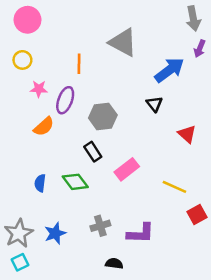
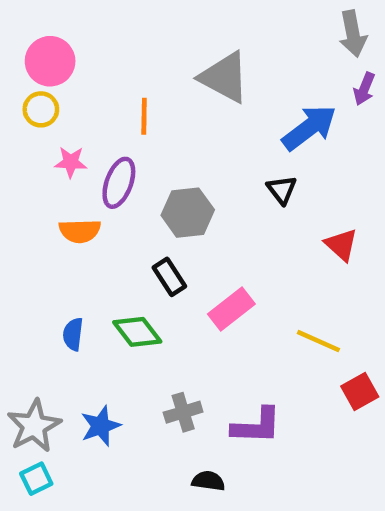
pink circle: (27, 20) -> (50, 61), moved
orange semicircle: (44, 127) -> (80, 231), turned 40

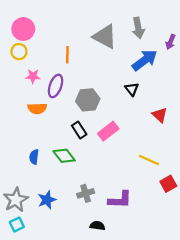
gray arrow: (353, 34) -> (138, 28), moved
pink rectangle: (231, 309) -> (108, 131), moved

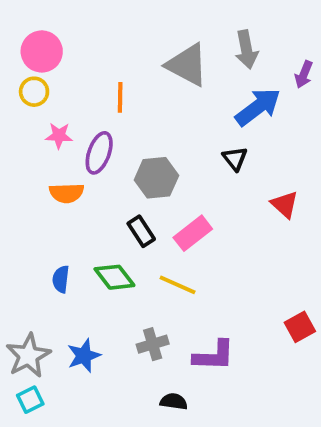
yellow line: (149, 160) -> (178, 285), moved

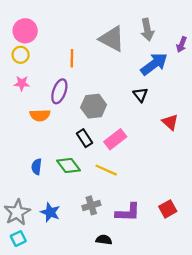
pink star: (59, 136) -> (22, 83), moved
red square: (300, 327) -> (168, 209), moved
blue star: (84, 356) -> (50, 212), turned -30

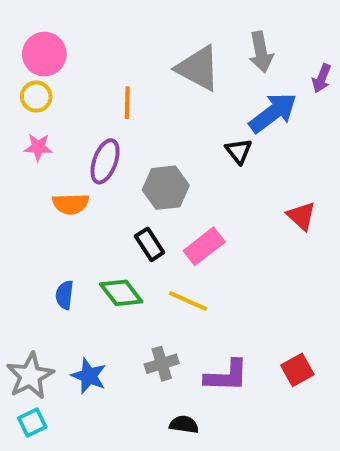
black triangle: (140, 95) -> (239, 151), moved

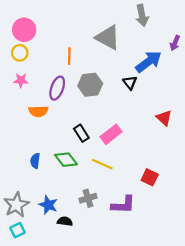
gray arrow: (261, 52) -> (142, 15), moved
gray hexagon: (166, 188) -> (90, 85), moved
red square: (297, 370) -> (150, 177), moved, turned -35
black semicircle: (184, 424) -> (65, 221), moved

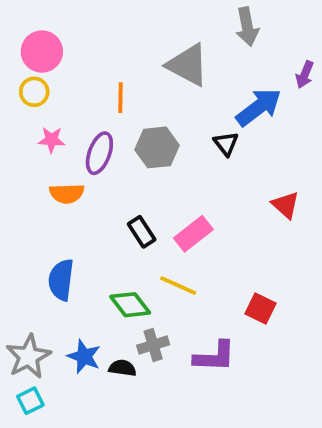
pink star: (21, 80) -> (51, 140), moved
green diamond: (66, 160) -> (130, 305), moved
blue semicircle: (35, 161) -> (61, 280), size x1.5
black semicircle: (65, 221) -> (122, 368), moved

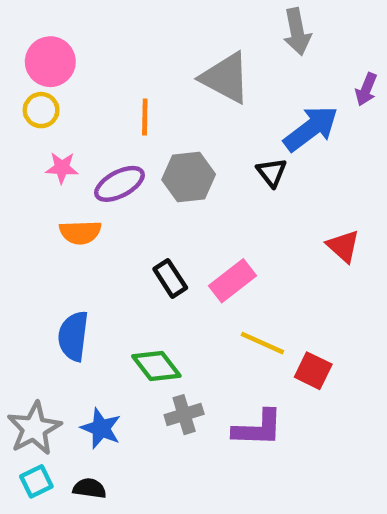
purple ellipse: (99, 153) -> (119, 184), turned 42
yellow line: (178, 286) -> (262, 343), moved
black semicircle: (122, 368) -> (89, 488), moved

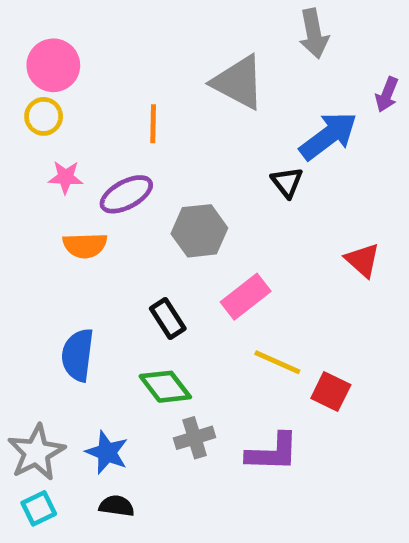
gray hexagon: (189, 177) -> (199, 231), moved
black rectangle: (170, 278) -> (168, 318), moved
black semicircle: (89, 488) -> (117, 506), moved

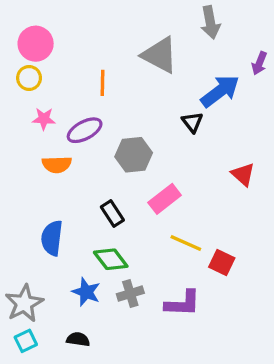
blue star: (107, 452) -> (86, 292), moved

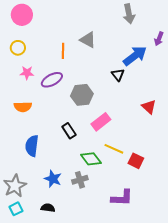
pink circle: (36, 44) -> (22, 15), moved
gray triangle: (160, 55) -> (88, 40), moved, size x0.7
orange semicircle: (57, 165) -> (23, 107), moved
green diamond: (111, 259) -> (91, 159), moved
purple L-shape: (183, 303) -> (122, 198), moved

